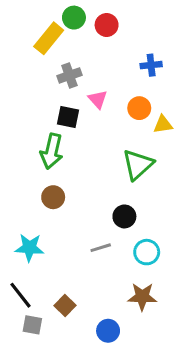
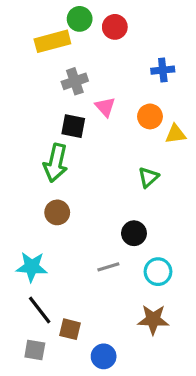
yellow rectangle: (49, 38) -> (52, 41), turned 36
green triangle: (138, 165) -> (148, 177), size x0.6
black line: (20, 295) -> (40, 310), moved
brown square: (65, 306) -> (70, 329), turned -30
blue circle: (108, 331) -> (104, 356), moved

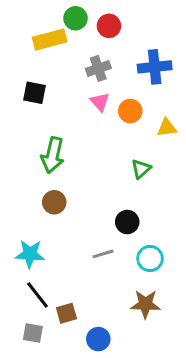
blue cross: (163, 70) -> (155, 67), size x1.5
gray cross: (75, 81) -> (98, 68), moved
orange circle: (150, 116) -> (130, 111), moved
black square: (73, 126) -> (34, 93), moved
brown square: (70, 329) -> (66, 313), turned -30

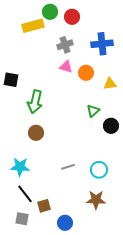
black square: (34, 93) -> (11, 80), moved
pink triangle: (100, 102) -> (66, 67), turned -32
black circle: (127, 222) -> (111, 126), moved

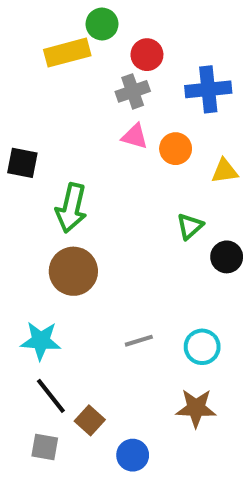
red circle: (72, 17) -> (147, 55), moved
brown circle: (36, 133) -> (73, 271), size x1.5
brown square: (44, 206) -> (90, 420), turned -32

